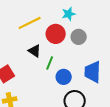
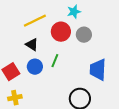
black triangle: (35, 51) -> (32, 45), moved
blue circle: (64, 77) -> (35, 67), moved

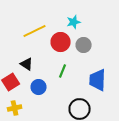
black triangle: (32, 45) -> (27, 64), moved
green line: (55, 61) -> (63, 71), moved
blue circle: (35, 67) -> (39, 87), moved

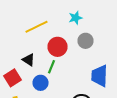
red circle: (61, 42) -> (58, 47), moved
green line: (63, 71) -> (52, 67), moved

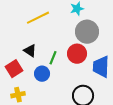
gray circle: (86, 41) -> (87, 32), size x1.5
red circle: (58, 47) -> (77, 54), moved

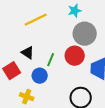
yellow cross: (18, 95) -> (27, 97), moved, turned 32

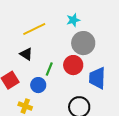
black triangle: (28, 53) -> (26, 54), moved

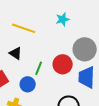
yellow line: (34, 29) -> (24, 28), turned 45
gray circle: (83, 43) -> (85, 49), moved

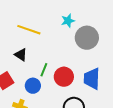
gray circle: (85, 49) -> (87, 38), moved
red circle: (63, 64) -> (64, 77), moved

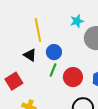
yellow line: (29, 30) -> (38, 30), turned 60
blue circle: (33, 86) -> (54, 52), moved

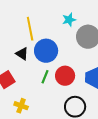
blue circle: (54, 52) -> (46, 51), size x1.5
green line: (53, 70) -> (45, 77), moved

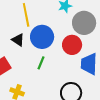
red circle: (65, 76) -> (72, 45), moved

